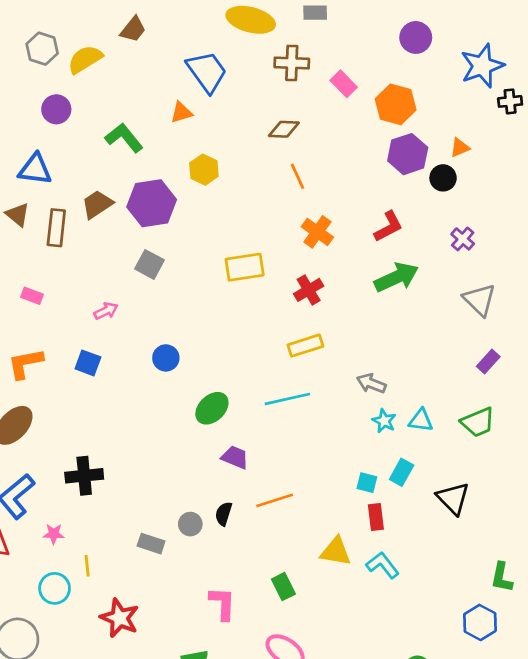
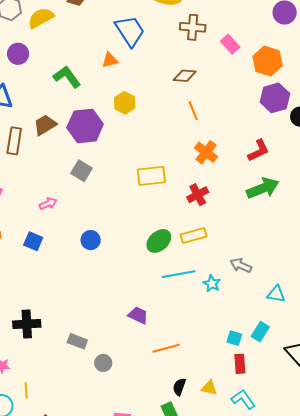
green ellipse: (212, 408) -> (159, 241), moved
cyan star: (384, 421) -> (212, 284), moved
black semicircle: (224, 514) -> (179, 387), moved
gray rectangle: (151, 544) -> (77, 341), moved
yellow triangle: (336, 552) -> (209, 388), size x0.7

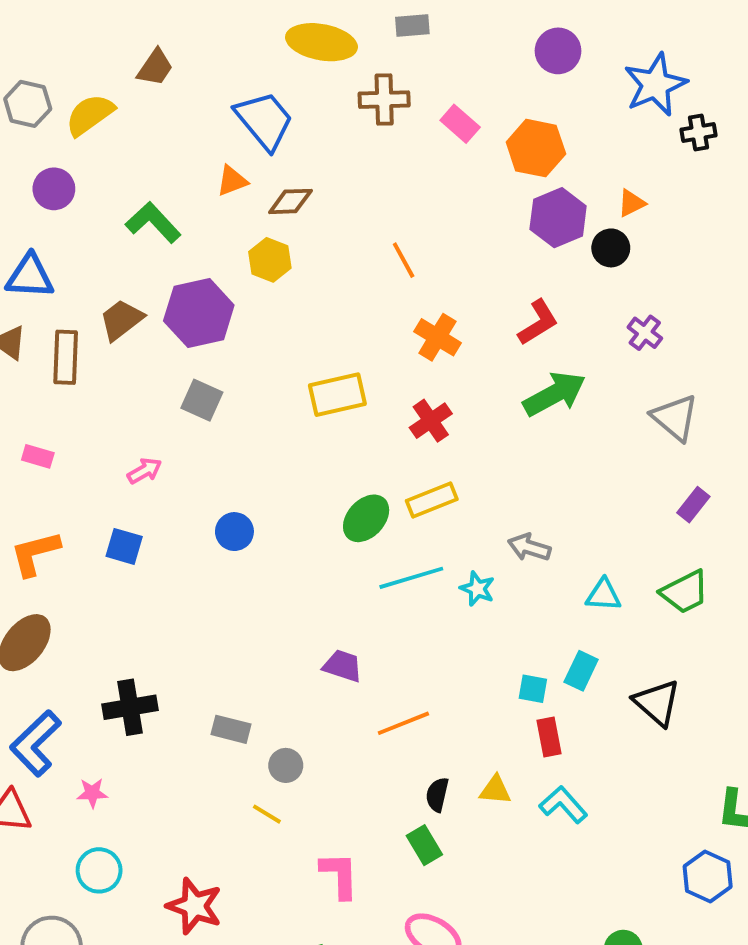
brown diamond: (185, 76) -> (290, 201), moved
yellow line: (26, 390) -> (267, 814), moved, turned -49

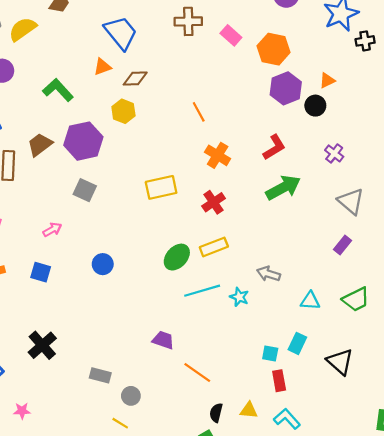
purple rectangle: (693, 505) -> (342, 245), moved
black cross: (130, 707) -> (42, 345), moved, turned -32
orange line: (403, 723) -> (197, 373), turned 56

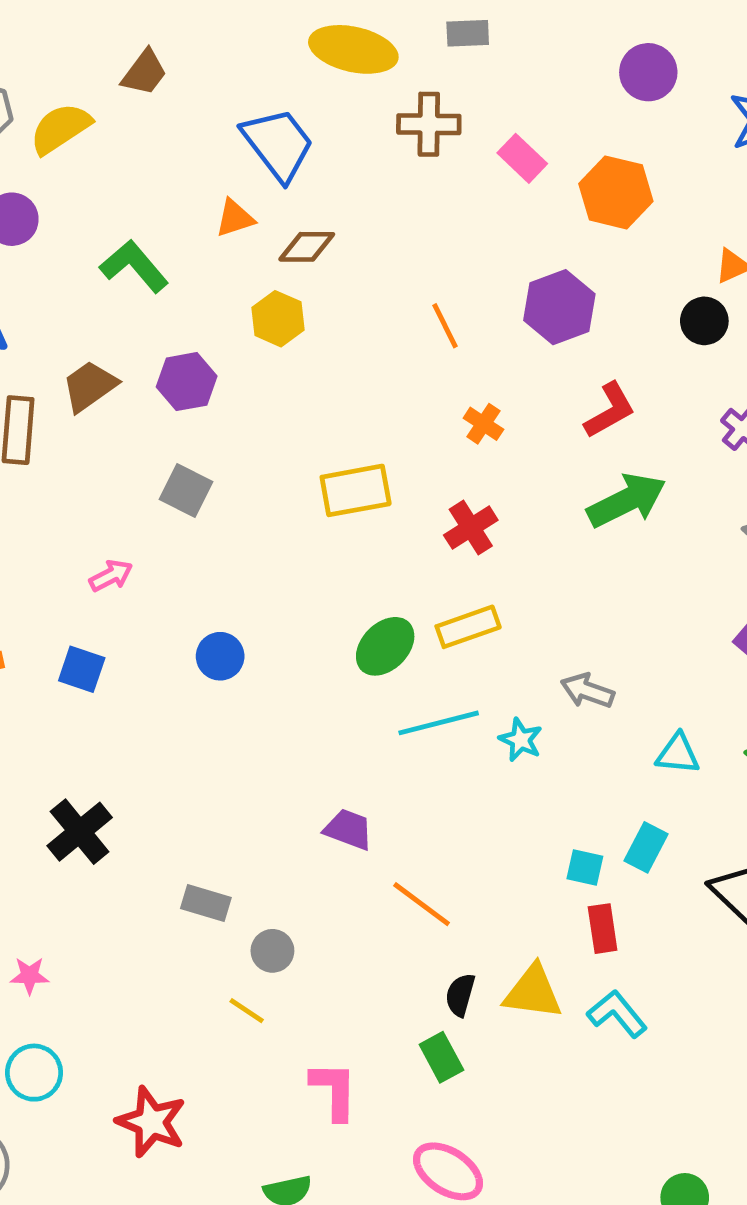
purple hexagon: (286, 88) -> (559, 307), moved
purple hexagon: (83, 141) -> (187, 382), size x0.7
orange cross: (218, 155) -> (483, 424), size x0.7
yellow triangle: (249, 410) -> (533, 992), size x1.5

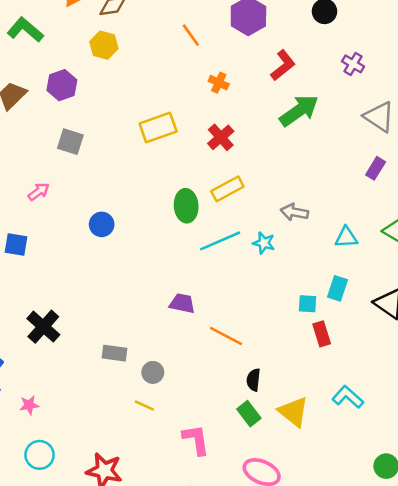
green ellipse: (385, 646) -> (186, 206), turned -40
blue square: (82, 669) -> (16, 244), moved
yellow triangle: (533, 992) -> (293, 412), moved, turned 40
cyan L-shape: (617, 1014) -> (348, 397), moved

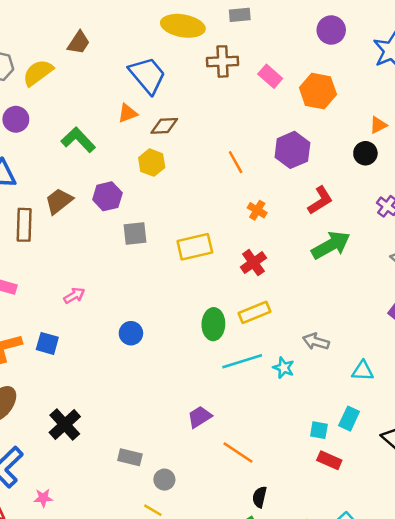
gray square: (70, 142) -> (135, 233), moved, turned -30
purple trapezoid: (182, 303) -> (200, 417), turned -50
red rectangle: (322, 334) -> (329, 460), turned -55

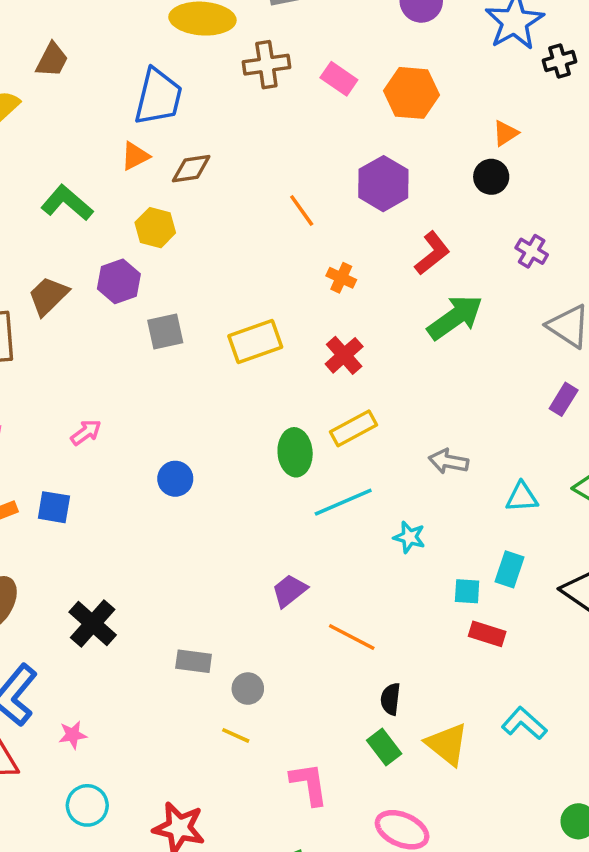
blue trapezoid: (147, 75) -> (158, 97), turned 60
yellow hexagon: (152, 163) -> (155, 228), moved
cyan star: (284, 368) -> (409, 537), moved

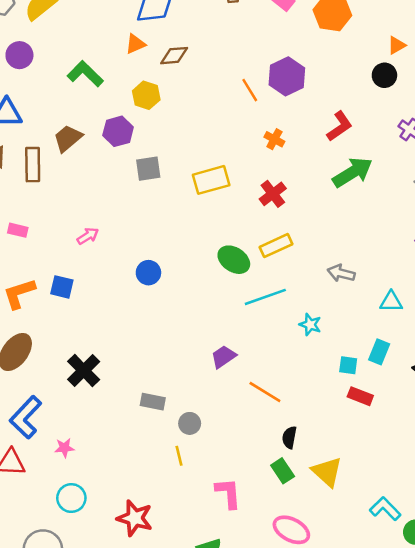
purple hexagon: (383, 184) -> (287, 76), moved
green ellipse: (295, 452) -> (234, 260), turned -56
cyan L-shape: (524, 723) -> (385, 509), moved
yellow line: (236, 735) -> (179, 456), turned 48

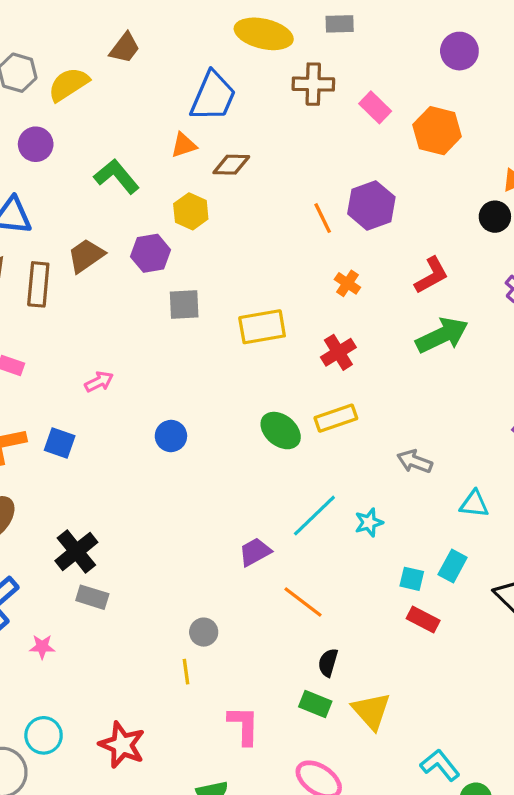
cyan line: (265, 297) -> (314, 516), moved, turned -30
cyan star: (310, 325) -> (369, 522), turned 30
gray rectangle: (153, 402) -> (92, 597), moved
green rectangle: (283, 471) -> (315, 704), turned -40
cyan circle: (71, 498) -> (44, 735), moved

